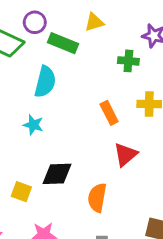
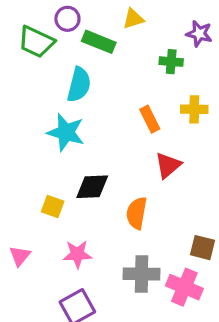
cyan star: (33, 125) -> (66, 132), size x1.6

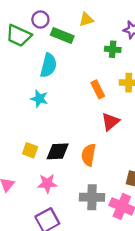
cyan star: (66, 132) -> (39, 99), size x0.7
black diamond: (92, 187) -> (58, 151), moved

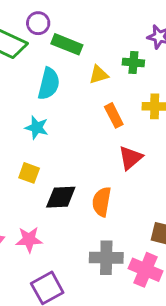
yellow triangle: (86, 19) -> (99, 75), moved
yellow square: (30, 150) -> (29, 173), moved
pink star: (47, 183) -> (29, 240), moved

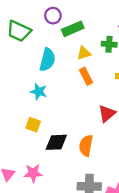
purple circle: (38, 23) -> (53, 16), moved
green rectangle: (67, 44) -> (73, 29), moved, turned -45
orange rectangle: (114, 115) -> (86, 76), moved

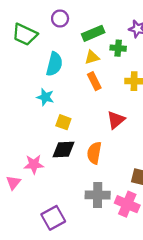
green rectangle: (73, 29) -> (93, 33), moved
yellow square: (33, 125) -> (63, 122), moved
pink star: (33, 173) -> (34, 164), moved

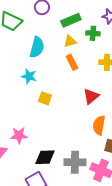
black diamond: (63, 149) -> (45, 157), moved
orange semicircle: (94, 153) -> (99, 125), moved

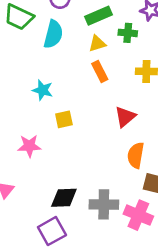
cyan semicircle: (37, 47) -> (53, 34), moved
yellow square: (45, 98) -> (64, 119), turned -32
pink star: (19, 135) -> (29, 146), moved

